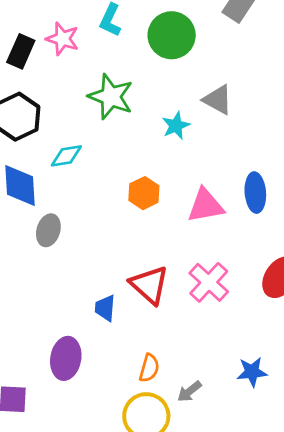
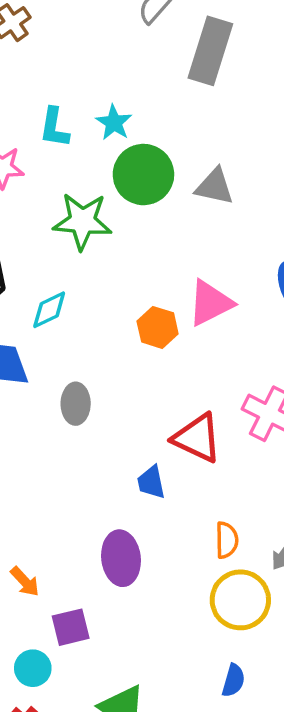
green circle: (172, 35) -> (143, 175), moved
cyan star: (176, 126) -> (114, 123), moved
pink triangle: (206, 206) -> (210, 303), moved
gray ellipse: (48, 230) -> (76, 404), moved

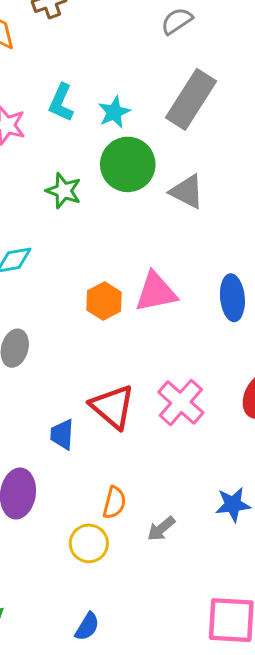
gray rectangle: (210, 51) -> (191, 99), moved
green star: (82, 221) -> (64, 191), size x0.7
yellow circle: (240, 600) -> (89, 543), moved, size x0.7

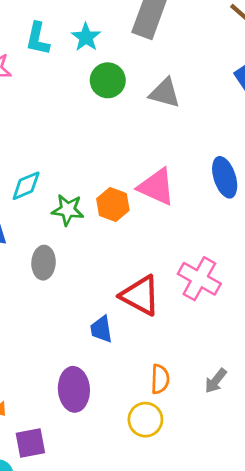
green circle: (128, 164) -> (108, 80), size x0.7
green star: (64, 191) -> (68, 210), moved
pink triangle: (156, 292) -> (156, 187), turned 48
gray arrow: (161, 529) -> (216, 381), moved

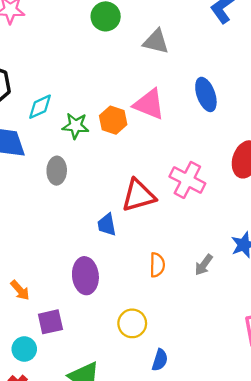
gray triangle: (165, 93) -> (156, 41), moved
red triangle: (140, 295) -> (138, 195), turned -42
yellow circle: (145, 420) -> (132, 323), moved

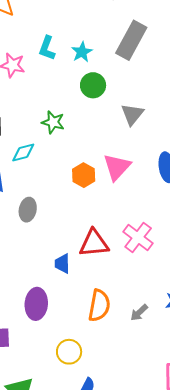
gray triangle: (156, 41) -> (132, 114), turned 45
pink triangle: (149, 104) -> (117, 167), turned 40
green star: (76, 126) -> (53, 122), moved
orange semicircle: (157, 265) -> (99, 306), size x1.5

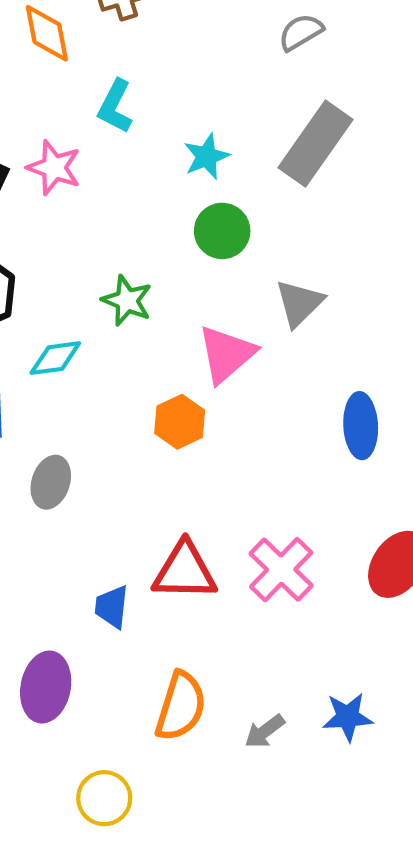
cyan L-shape: (47, 48) -> (115, 106), moved
pink triangle: (117, 167) -> (226, 354), moved

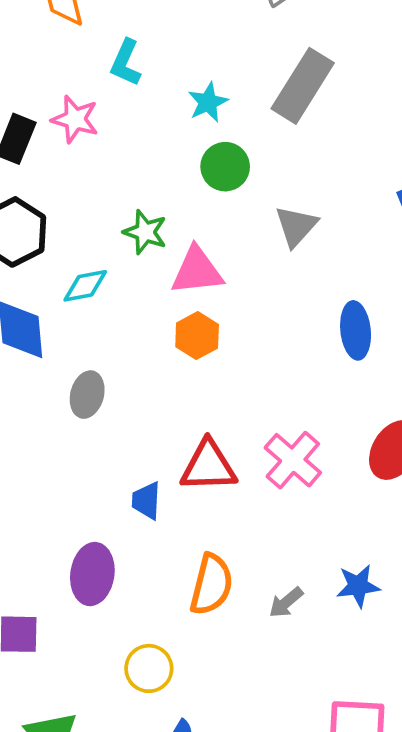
pink triangle: (226, 354) -> (197, 271), moved, turned 38

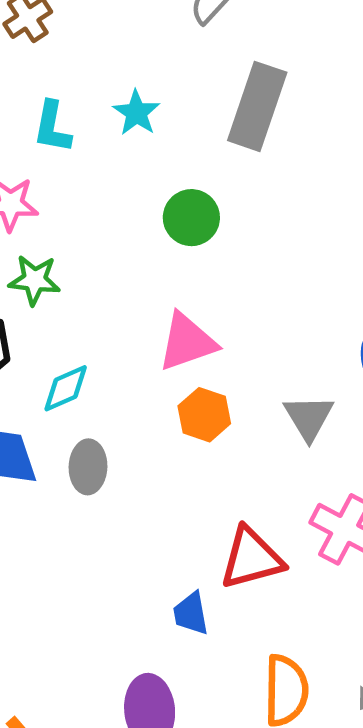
cyan star: (208, 102) -> (136, 113), moved
gray triangle: (296, 226) -> (309, 417), moved
green star: (145, 232) -> (35, 280), moved
gray ellipse: (87, 395) -> (88, 467), moved

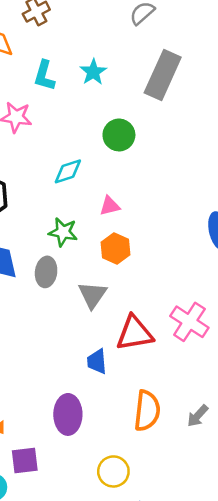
green star: (35, 280) -> (63, 232), moved
pink triangle: (187, 342) -> (110, 206), size x0.6
cyan diamond: (66, 388) -> (68, 171), moved
gray triangle: (309, 417) -> (92, 295), moved

